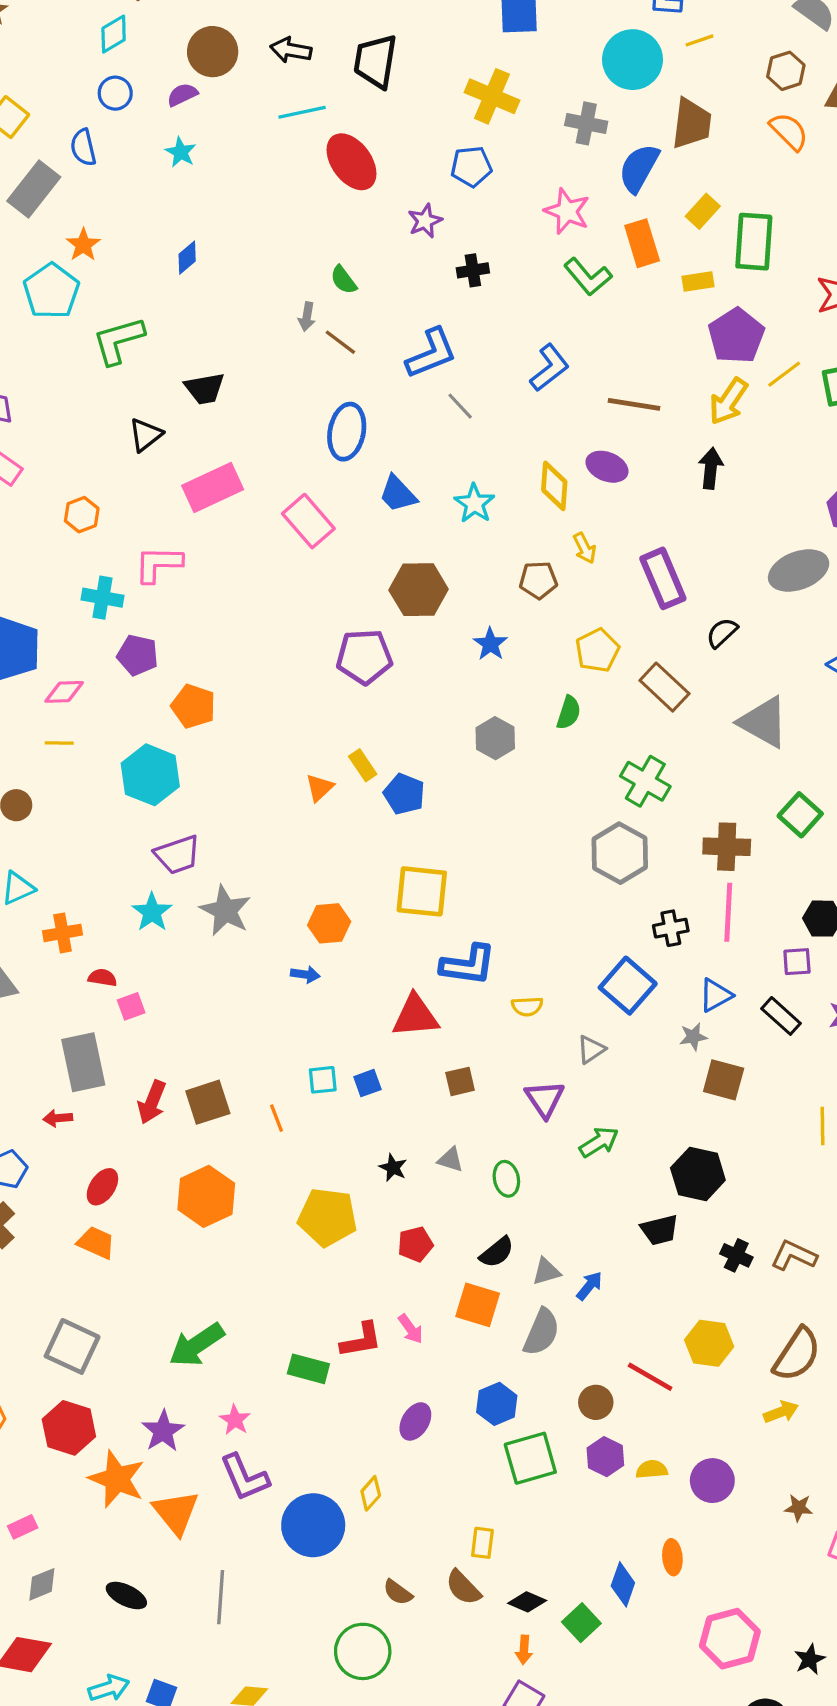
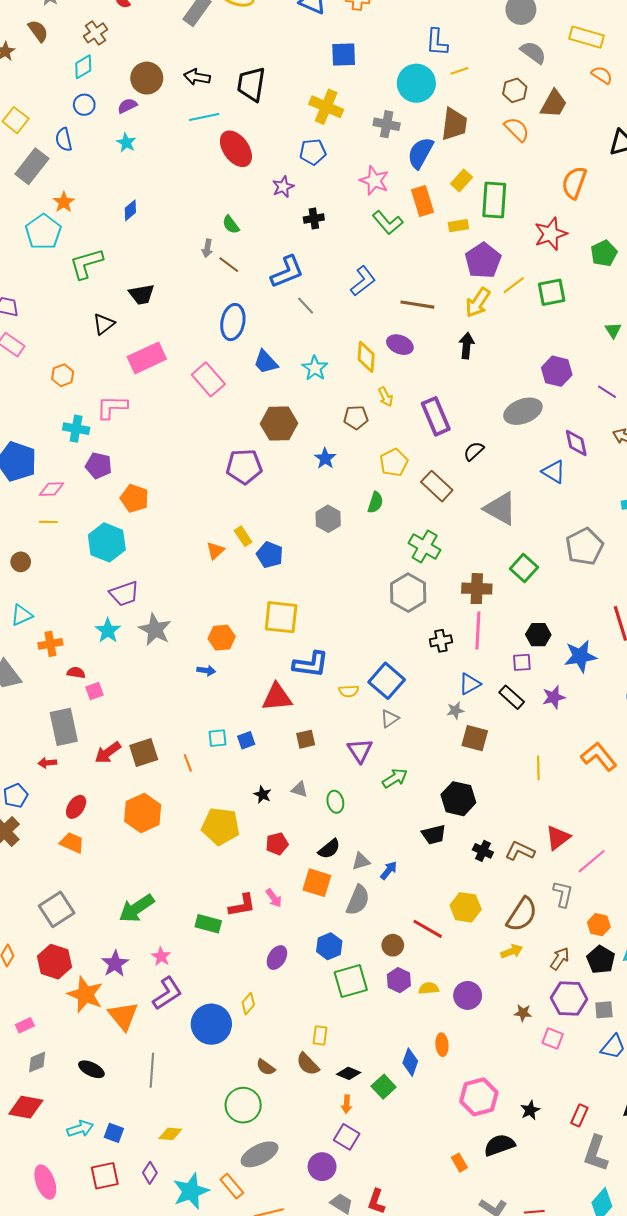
blue square: (628, 986) -> (387, 681), moved
red arrow: (152, 1102) -> (108, 753), turned 32
gray square: (72, 1346) -> (57, 909), turned 32
purple L-shape: (245, 1477) -> (167, 993), turned -100

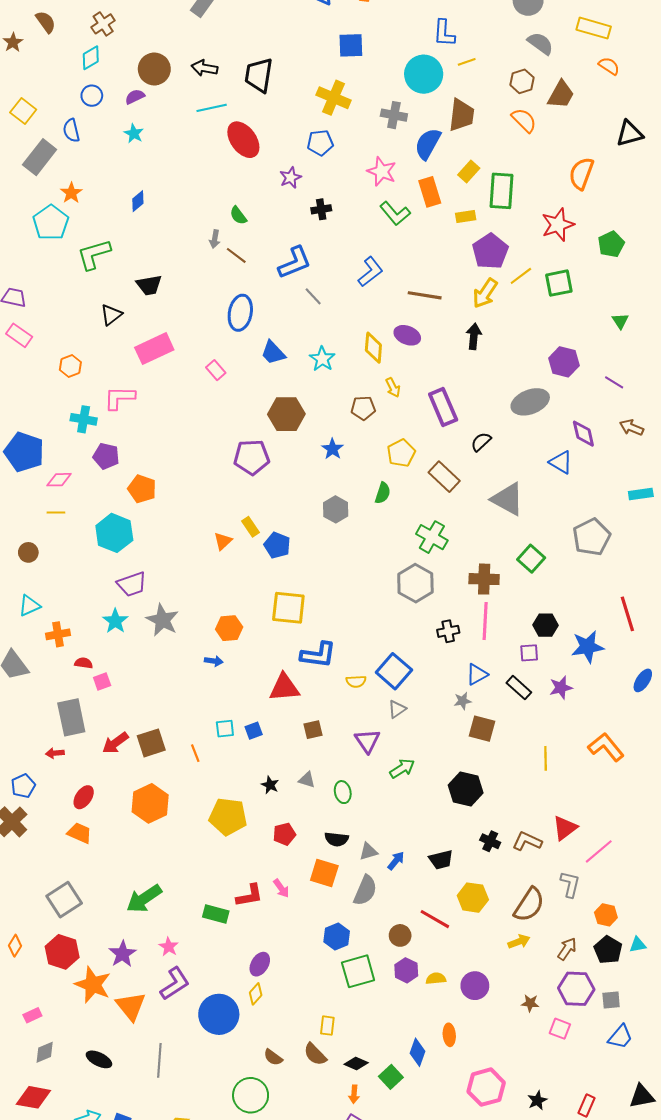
pink rectangle: (208, 379) -> (216, 370), size x0.6
black trapezoid: (434, 835) -> (441, 860), moved
black semicircle: (329, 849) -> (337, 839), turned 45
purple ellipse: (277, 958) -> (260, 964), moved

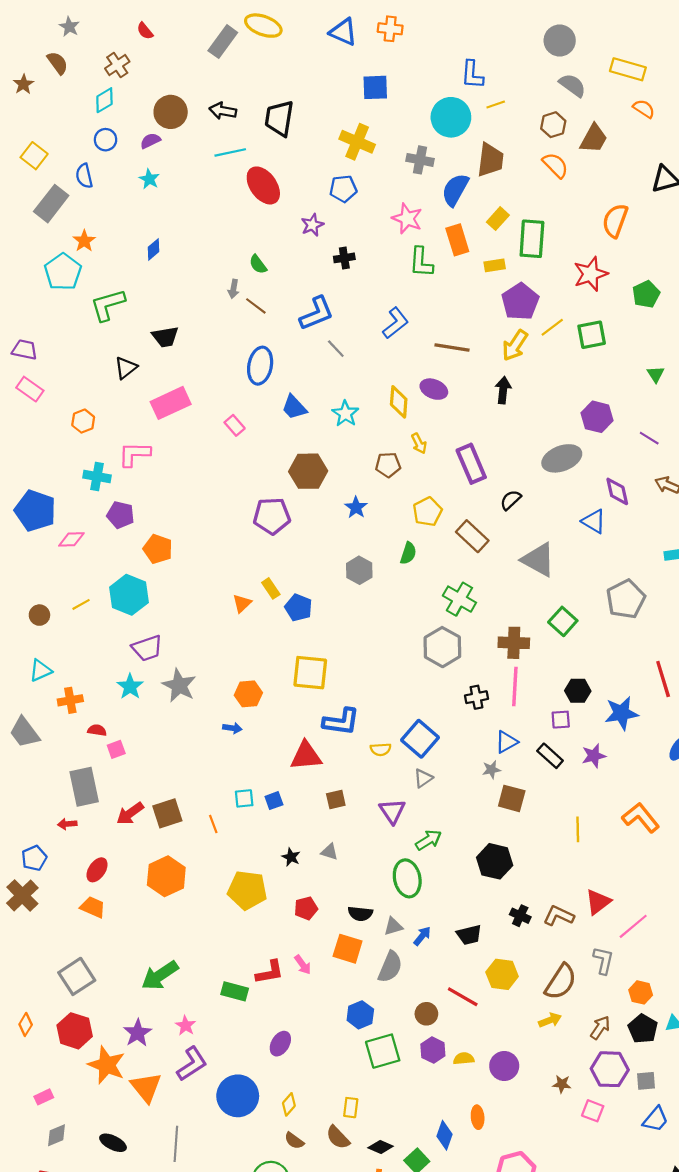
green L-shape: (395, 213) -> (421, 262), turned 44
yellow line: (56, 512) -> (81, 604), moved, turned -30
green ellipse: (343, 792) -> (407, 878), moved, size x1.6
yellow diamond: (256, 994) -> (289, 1104), moved

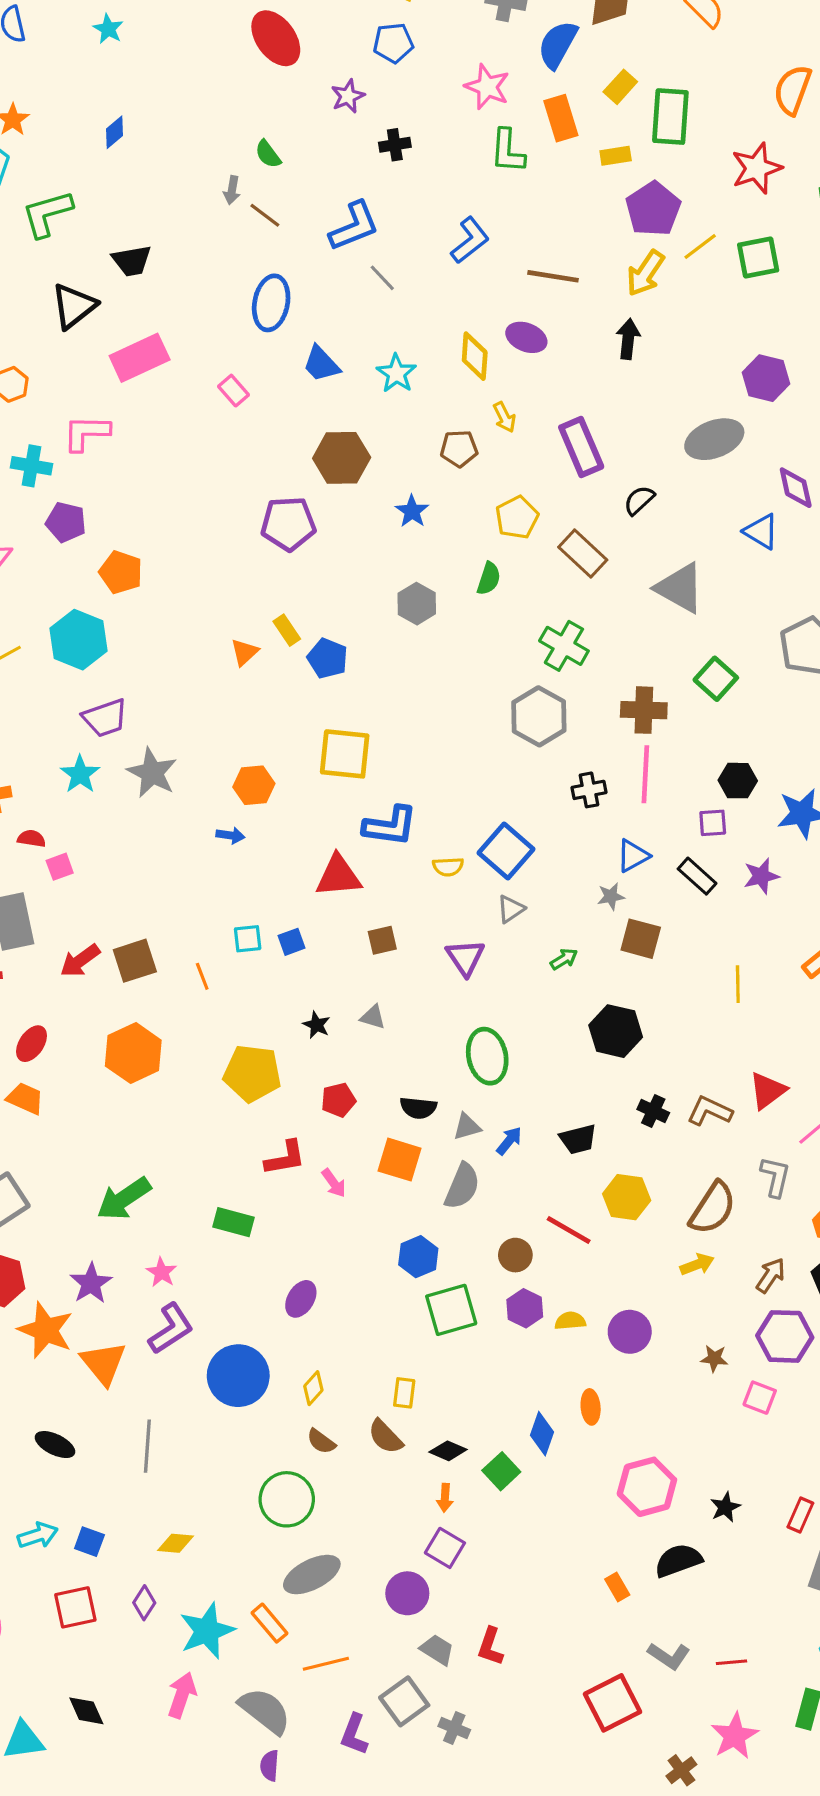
black triangle: (126, 368) -> (74, 306), size x1.4
green arrow: (429, 840) -> (564, 959), moved, size x0.7
red L-shape: (270, 972) -> (285, 1158), moved

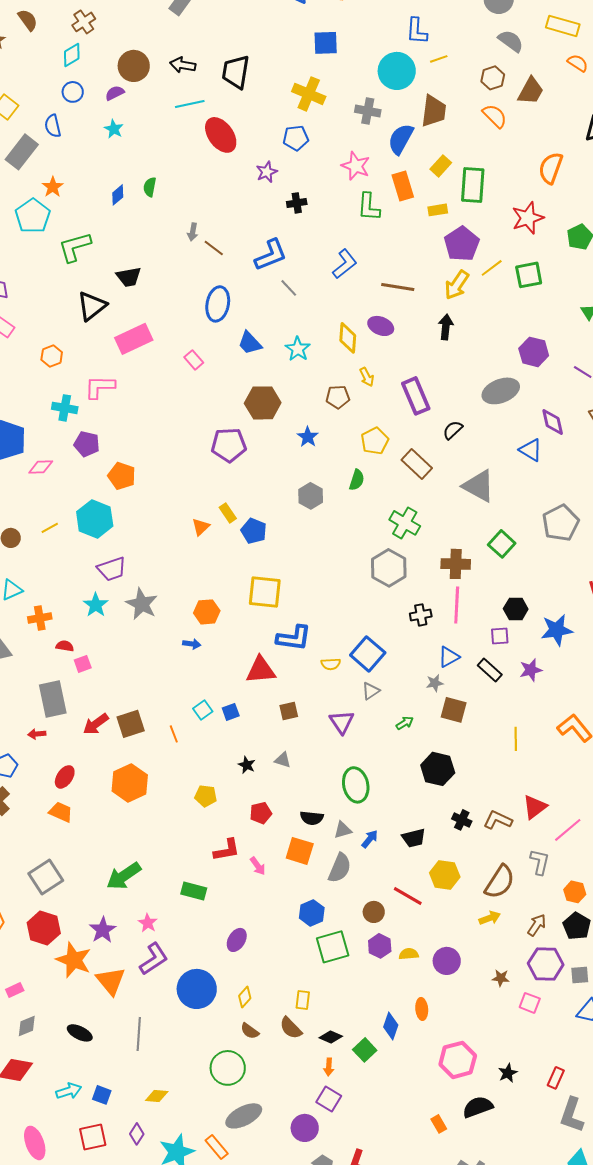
green semicircle: (268, 154) -> (150, 187), moved, turned 48
cyan square: (248, 939) -> (203, 710), turned -30
yellow pentagon: (252, 1073) -> (206, 796), size x0.6

